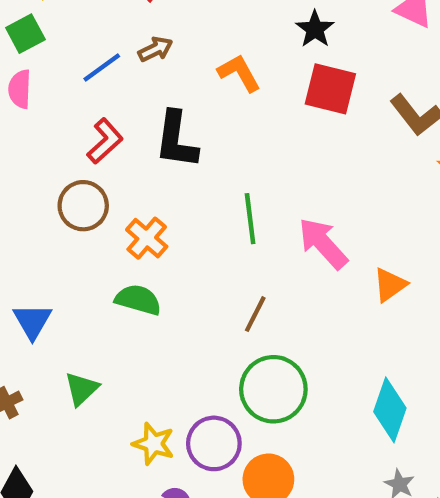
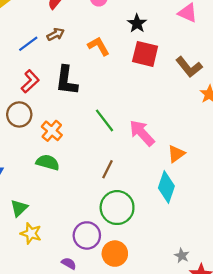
green line: (250, 219) -> (105, 120), turned -30
cyan diamond: (390, 410) -> (166, 187), moved
yellow star: (153, 444) -> (31, 233), moved

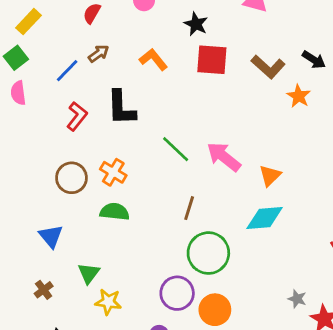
brown circle: (19, 114) -> (71, 178), moved
cyan diamond: (166, 187) -> (265, 218), turned 76

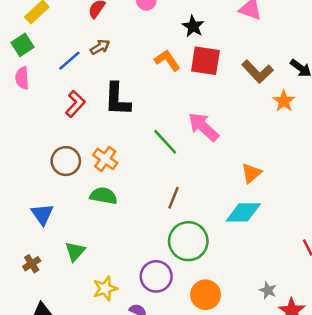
orange L-shape: (153, 59) -> (167, 60), moved
pink arrow: (224, 157) -> (203, 127), moved
yellow star: (108, 302) -> (105, 289), moved, turned -30
orange circle: (215, 310) -> (206, 295), moved

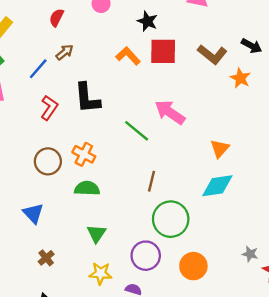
green triangle: (75, 251) -> (96, 234), moved
brown cross: (32, 264) -> (46, 258), moved
yellow star: (105, 289) -> (100, 273), turned 30

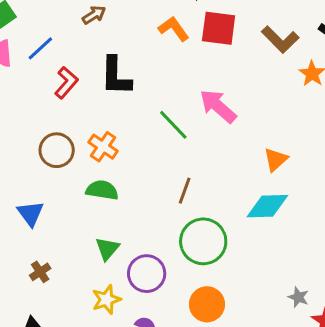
blue line: (38, 69) -> (40, 48), moved
purple circle: (146, 256) -> (147, 274), moved
orange circle: (193, 266) -> (207, 304), moved
yellow star: (100, 273) -> (106, 300), turned -30

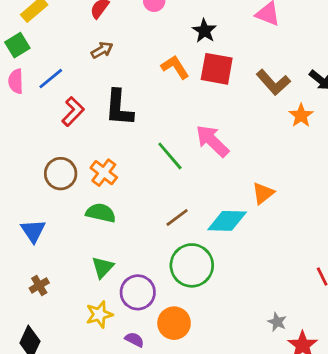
brown line: (185, 191) -> (177, 217), turned 30
cyan diamond: (267, 206) -> (227, 221), moved
orange circle: (207, 304) -> (174, 323), moved

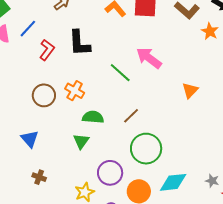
green semicircle: (101, 213) -> (93, 117), moved
cyan diamond: (227, 221) -> (173, 182), moved
green triangle: (103, 267) -> (81, 141), moved
brown cross: (39, 285) -> (39, 177), turned -32

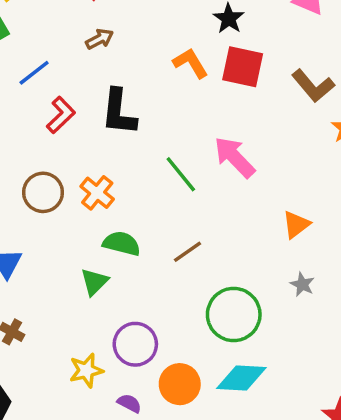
green circle: (146, 149) -> (234, 315), moved
gray star: (212, 181) -> (302, 284), moved

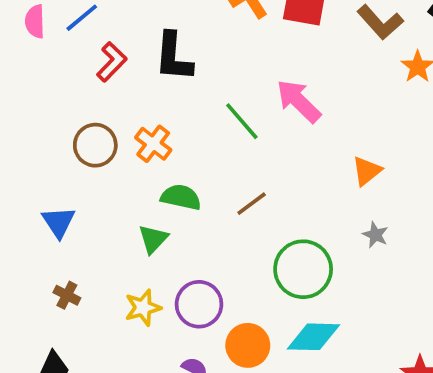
yellow star: (86, 370) -> (143, 308), moved

